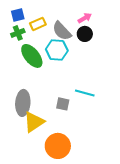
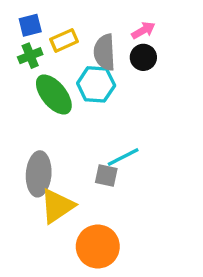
gray semicircle: (62, 31) -> (105, 52), turned 40
cyan line: (85, 93) -> (123, 157), moved, turned -42

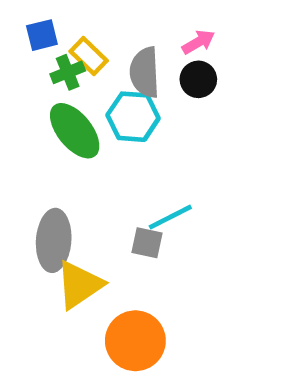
yellow rectangle: (64, 40) -> (89, 56), turned 68
green cross: (30, 56) -> (68, 72), moved

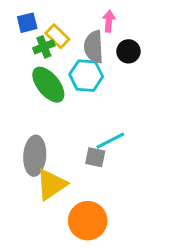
pink arrow: (198, 42) -> (109, 21), moved, turned -55

